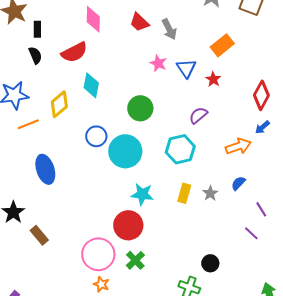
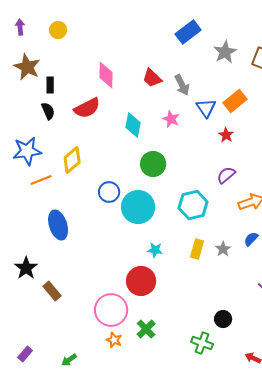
blue triangle: (186, 68) -> (206, 108), moved
cyan diamond: (91, 85) -> (133, 125), moved
purple semicircle: (198, 115) -> (226, 175), moved
cyan star: (142, 194) -> (155, 250), size x0.7
green cross: (135, 260) -> (146, 329), moved

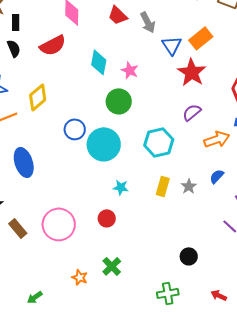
pink star: (171, 119) -> (130, 70), moved
red star: (226, 135) -> (192, 72), size x1.8
red circle: (141, 281) -> (107, 218), size x0.6
pink circle: (111, 310) -> (59, 224), moved
green cross: (202, 343) -> (168, 293), moved, turned -30

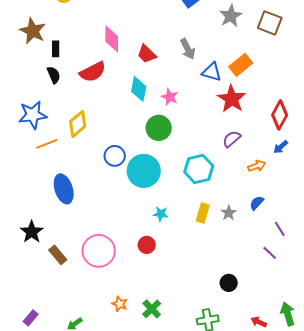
red trapezoid: (118, 15) -> (147, 54), moved
blue triangle: (172, 45) -> (212, 72), turned -40
orange arrow: (217, 139) -> (257, 166), size x0.7
green cross: (112, 266) -> (152, 309), moved

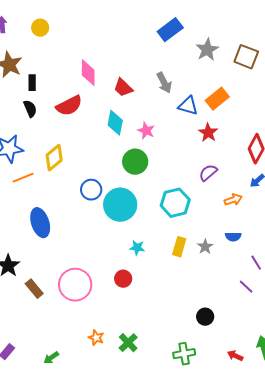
red star: (232, 99) -> (208, 133), size x0.7
blue semicircle: (257, 203) -> (233, 237), turned -133

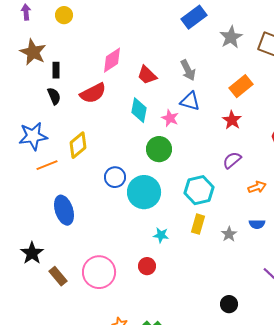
pink diamond: (88, 73) -> (112, 60), turned 56
blue triangle: (188, 106) -> (190, 101), moved
yellow rectangle: (179, 247) -> (198, 224), moved

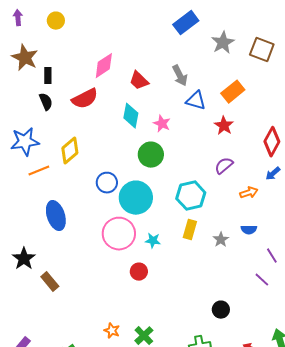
blue triangle: (190, 101) -> (196, 101), moved
pink circle: (99, 272) -> (119, 234), moved

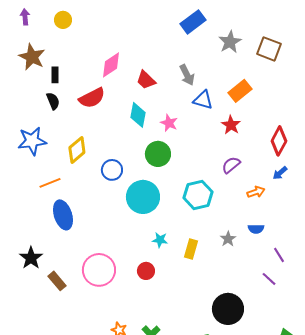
orange line: (39, 171) -> (50, 183), moved
blue circle: (107, 183) -> (112, 170), moved
yellow rectangle: (190, 230) -> (191, 249), moved
pink circle: (119, 234) -> (99, 270), moved
black circle: (221, 310) -> (228, 309), size x1.8

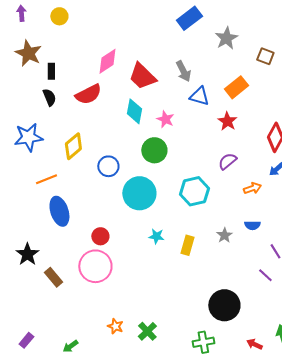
brown square: (269, 49) -> (265, 56), moved, size x0.7
red trapezoid: (146, 80) -> (142, 76), size x1.4
red circle: (146, 271) -> (100, 236), moved

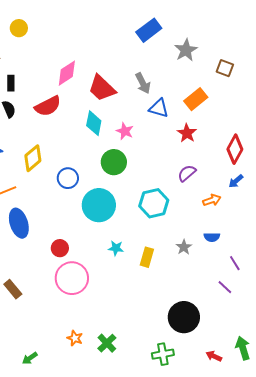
pink circle: (95, 266) -> (72, 278), moved

